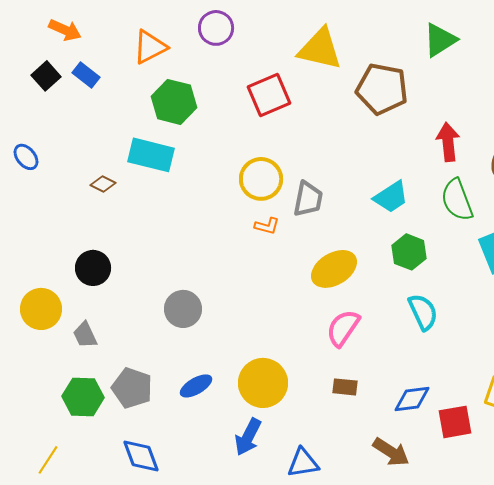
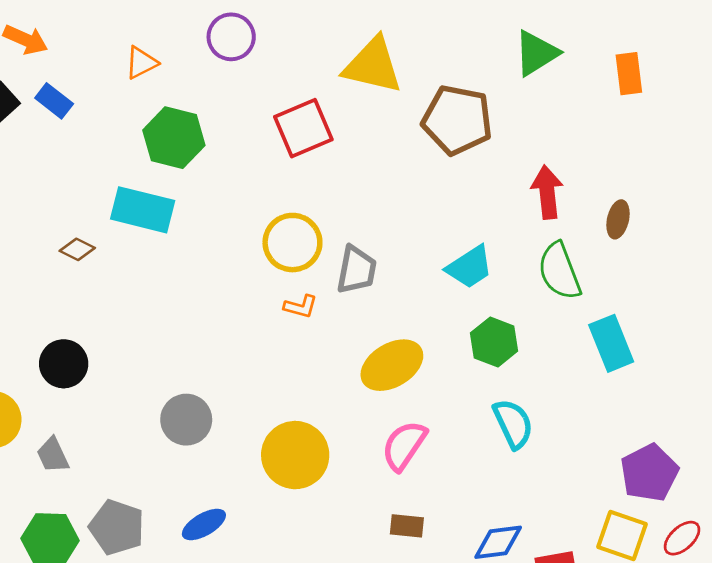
orange triangle: (150, 47) -> (141, 63), size x0.7
yellow circle: (263, 383) -> (295, 455), moved

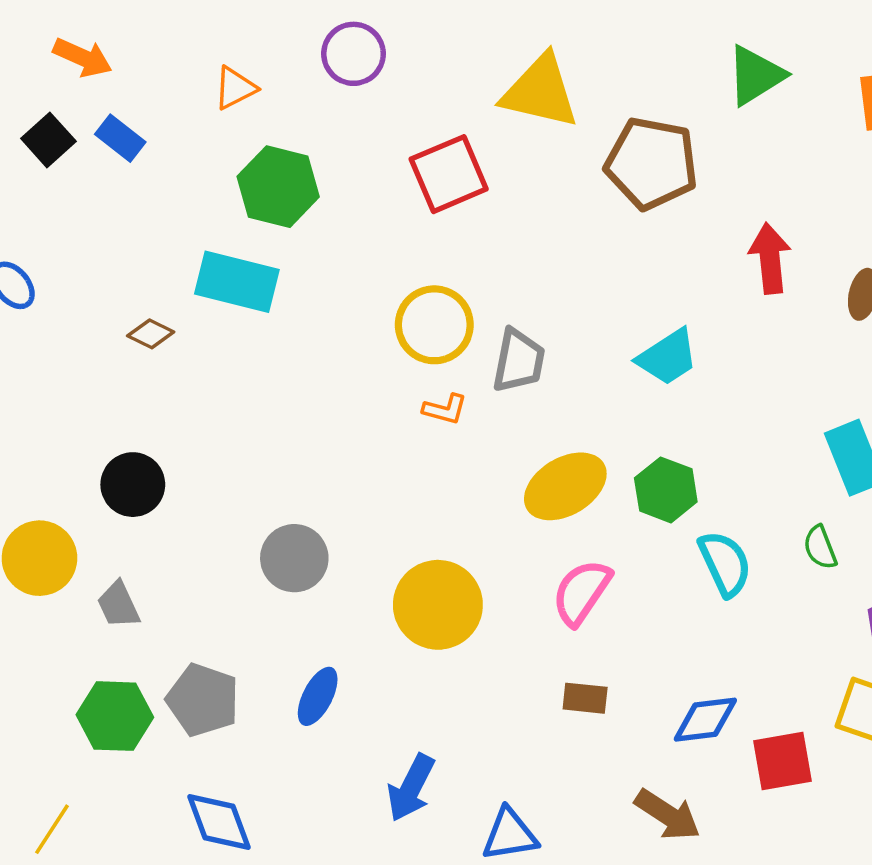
green semicircle: (559, 271) -> (820, 547), moved, size x0.6
green hexagon: (494, 342) -> (666, 490), moved
blue ellipse: (204, 524) -> (318, 696), turned -33

